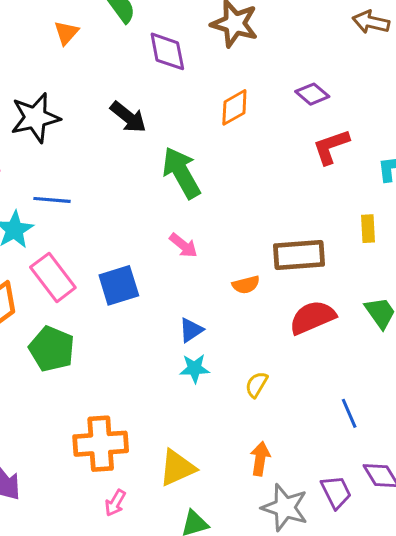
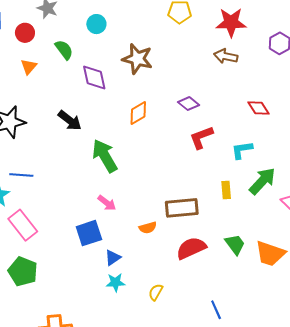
blue square: (119, 285) -> (89, 233), moved

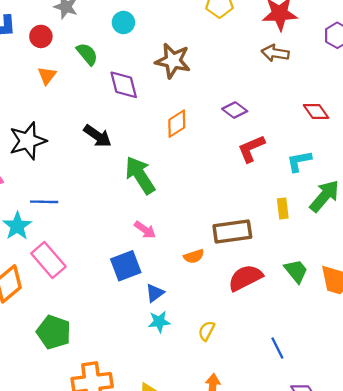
green pentagon: (23, 271) -> (54, 332), moved

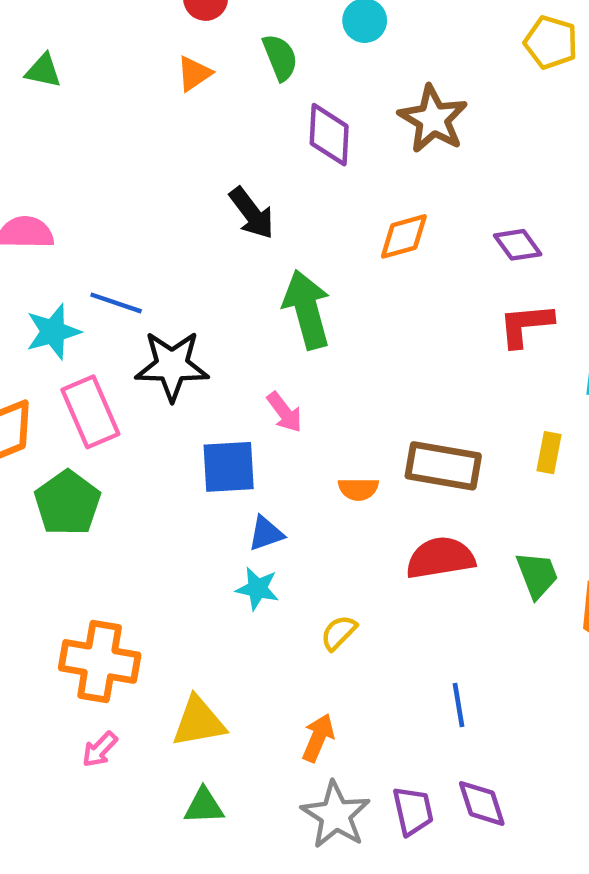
black star: (28, 141) -> (172, 366), moved
green pentagon: (54, 332) -> (67, 503), moved

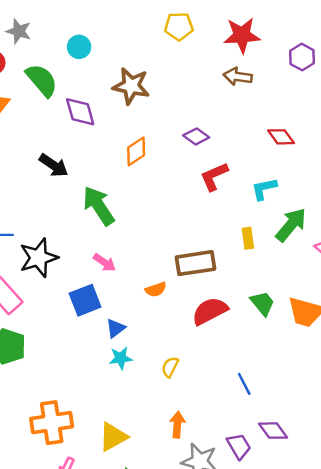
green semicircle: (280, 57) -> (42, 80), size x1.4

